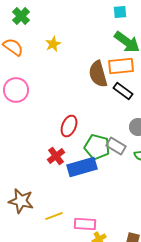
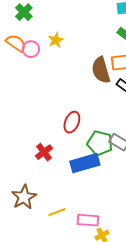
pink circle: (16, 90) -> (31, 49), moved, size x0.7
red cross: (56, 156) -> (44, 152), moved
brown star: (21, 201) -> (24, 197), turned 30

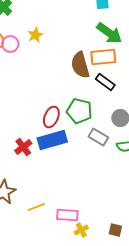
green pentagon: (100, 143) -> (79, 111), moved
blue rectangle: (85, 163) -> (52, 140), moved

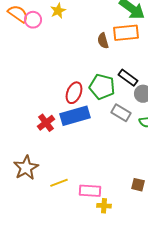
brown semicircle: (80, 65) -> (103, 41), size x0.6
black rectangle: (105, 82) -> (128, 78), moved
yellow cross: (81, 230) -> (104, 206), turned 32
brown square: (115, 230) -> (138, 185), moved

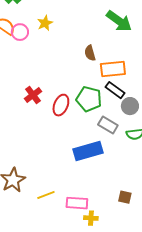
orange rectangle: (126, 33) -> (113, 69), moved
blue rectangle: (75, 116) -> (88, 151), moved
red cross: (46, 123) -> (33, 95), moved

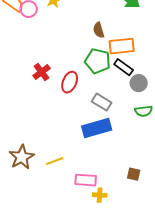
green pentagon: (89, 99) -> (98, 61), moved
gray rectangle: (108, 125) -> (102, 102), moved
yellow line: (46, 195) -> (55, 161), moved

